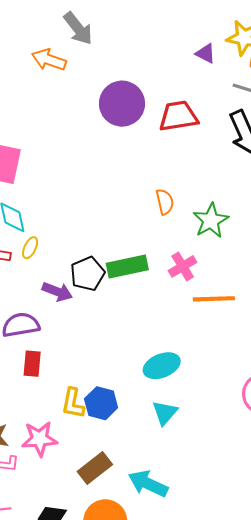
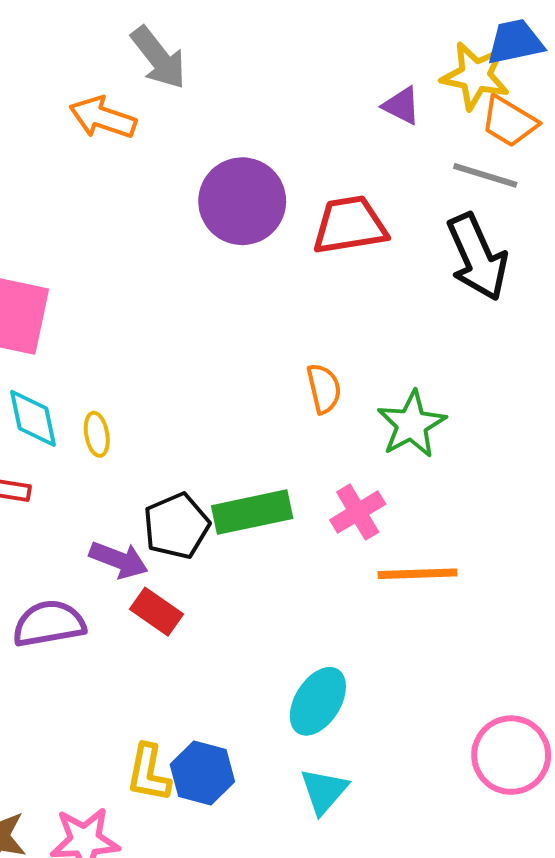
yellow ellipse: (30, 248) -> (97, 434), moved, turned -35
red rectangle: (32, 364) -> (157, 612), moved, turned -60
cyan ellipse: (162, 366) -> (318, 701), turned -36

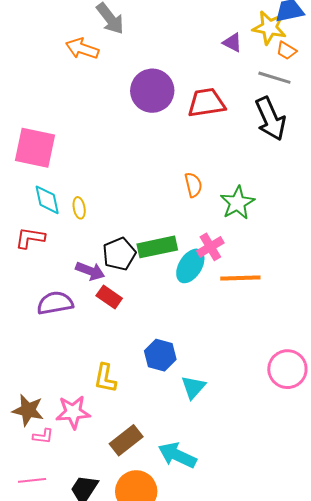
orange trapezoid: (509, 122) -> (286, 51), size x0.7
cyan ellipse: (318, 701) -> (190, 266), moved
blue hexagon: (202, 773) -> (160, 355), moved

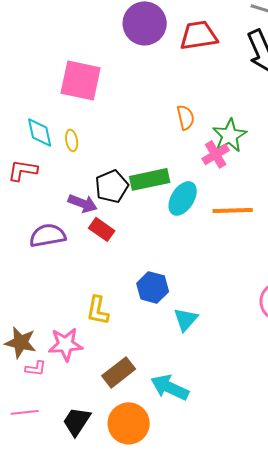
pink square: (35, 148) -> (81, 80), moved
pink cross: (210, 247) -> (216, 154), moved

